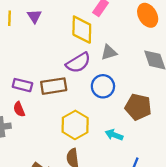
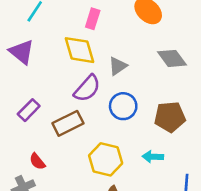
purple triangle: (34, 16) -> (22, 52), size x1.5
purple rectangle: (22, 85) -> (29, 110), moved, turned -42

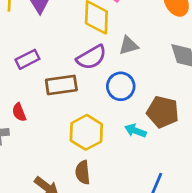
cyan arrow: (153, 157) -> (135, 131), moved

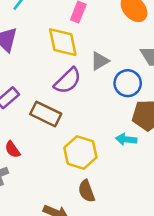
brown rectangle: (61, 85) -> (46, 114), turned 48
blue circle: (121, 86) -> (128, 83), moved

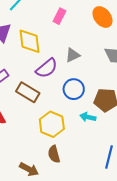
yellow diamond: (63, 42) -> (30, 41), moved
blue circle: (128, 83) -> (74, 89), moved

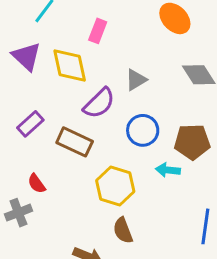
pink rectangle: (59, 16) -> (98, 31), moved

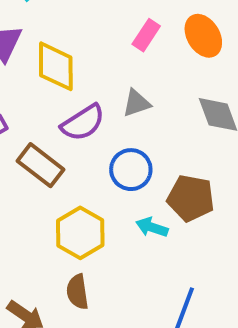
pink rectangle: (98, 31) -> (146, 35), moved

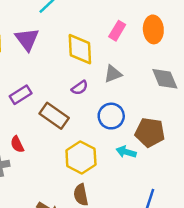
orange ellipse: (203, 36) -> (153, 29), turned 30
yellow diamond: (56, 66) -> (80, 49), moved
purple semicircle: (83, 123) -> (80, 88), size x0.6

